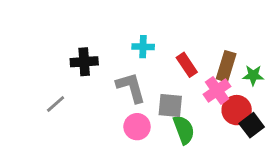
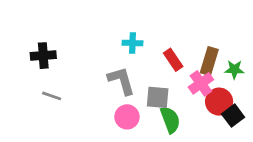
black cross: (84, 62) -> (43, 56), moved
gray line: (56, 104) -> (52, 96), turned 60

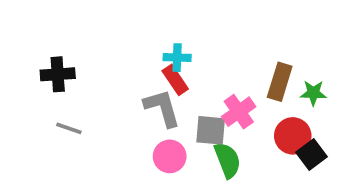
red rectangle: (173, 60) -> (175, 80), moved
pink cross: (201, 83) -> (239, 112), moved

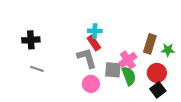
black square: (311, 155) -> (158, 90), moved
green semicircle: (227, 160) -> (129, 76), moved

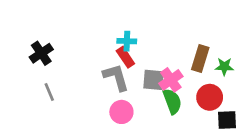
black cross: (31, 40) -> (41, 53), turned -30
gray line: (37, 69) -> (49, 92), turned 48
gray square: (113, 70) -> (154, 80), moved
black square: (158, 90) -> (227, 120), moved, turned 35

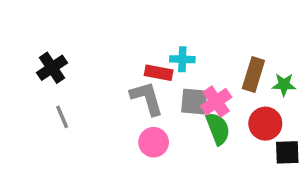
cyan cross: (127, 41) -> (182, 59), moved
red rectangle: (125, 57) -> (159, 73), turned -45

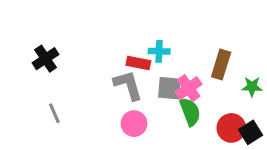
green star: (284, 85) -> (252, 87), moved
gray line: (62, 117) -> (54, 113), moved
red circle: (265, 124) -> (231, 128), moved
black square: (287, 152) -> (251, 132), turned -30

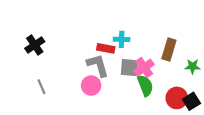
pink circle: (134, 124) -> (91, 86), moved

